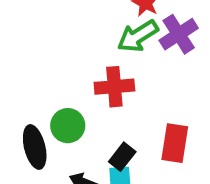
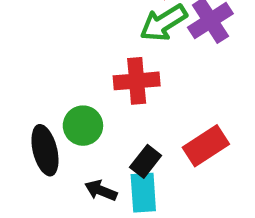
red rectangle: (175, 143) -> (206, 146), turned 48

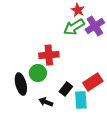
red cross: (137, 81) -> (49, 55), moved
cyan rectangle: (143, 193) -> (81, 100), moved

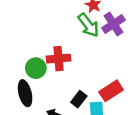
green arrow: (74, 27) -> (88, 25), turned -95
green circle: (38, 73) -> (36, 68), moved

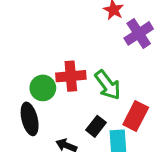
green arrow: (88, 25) -> (108, 85), moved
red rectangle: (111, 91) -> (136, 116), turned -30

